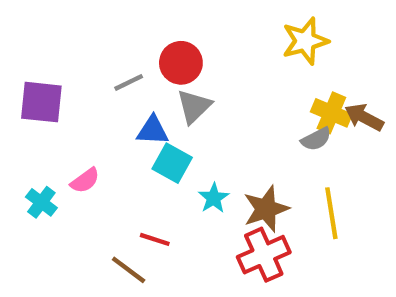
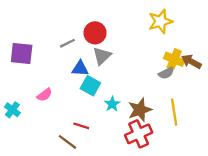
cyan cross: (41, 202) -> (12, 110), moved

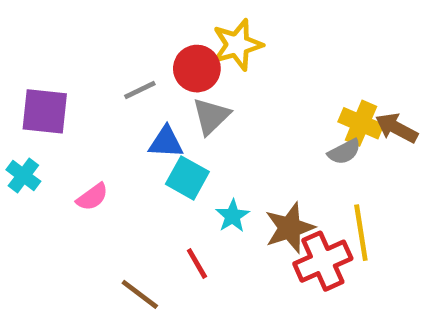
yellow star: (160, 21) -> (237, 45), moved
cyan cross: (12, 110) -> (23, 176), moved
red line: (81, 126) -> (197, 263), moved, turned 42
red cross: (139, 134) -> (323, 261), moved

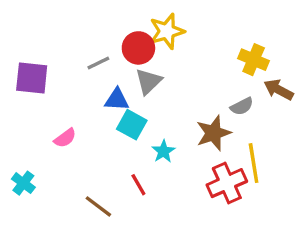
yellow cross: (361, 123) -> (254, 60), moved
cyan cross: (23, 176) -> (23, 183), moved
brown star: (290, 228) -> (213, 133), moved

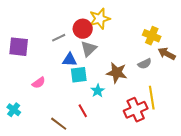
cyan square: (132, 125) -> (79, 75), turned -36
brown star: (213, 133) -> (117, 73), moved, turned 30

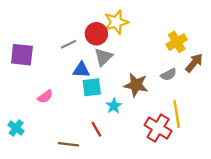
yellow cross: (152, 36) -> (177, 42), turned 36
brown arrow: (167, 54) -> (194, 63), turned 102
red cross: (136, 110) -> (158, 128), turned -35
brown line: (59, 124) -> (68, 144), turned -30

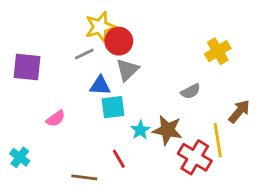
yellow star: (116, 22) -> (100, 27), moved
brown arrow: (194, 63) -> (239, 111), moved
gray semicircle: (169, 74) -> (190, 91), moved
brown star: (136, 85) -> (168, 130), moved

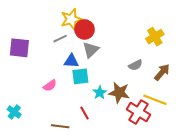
brown arrow: (239, 111) -> (162, 72), moved
pink semicircle: (56, 119) -> (50, 85), moved
yellow line: (218, 140) -> (155, 100), turned -60

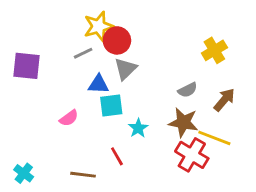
brown star: (119, 93) -> (183, 122), moved
cyan cross: (14, 112) -> (24, 173), moved

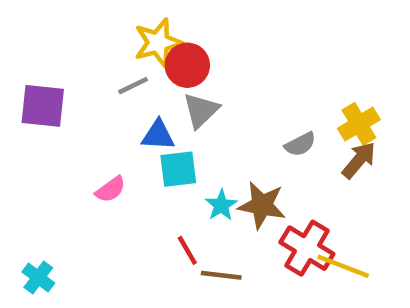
yellow cross: (214, 50) -> (359, 124), moved
brown star: (183, 122) -> (262, 205), moved
yellow line: (214, 138) -> (343, 266), moved
brown line: (83, 175) -> (221, 275), moved

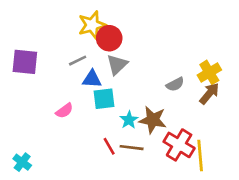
gray line: (133, 86) -> (78, 61), moved
yellow line: (343, 266) -> (200, 155), turned 64
brown line: (221, 275) -> (132, 148), moved

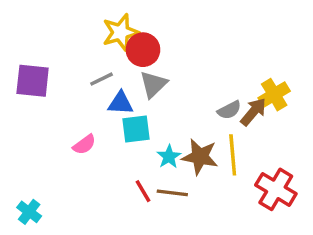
brown arrow: (209, 94) -> (253, 112), moved
red cross: (179, 145) -> (276, 189), moved
yellow line: (200, 155) -> (233, 155), moved

